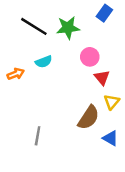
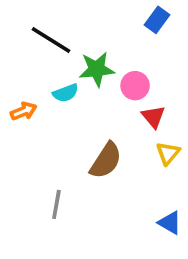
green star: (68, 28) -> (97, 69), moved
brown semicircle: (89, 118) -> (106, 161), moved
blue triangle: (110, 138) -> (170, 223), moved

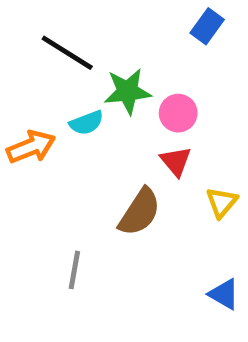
orange arrow: (24, 111) -> (31, 147), size x1.4
red triangle: (153, 117) -> (176, 161), moved

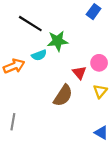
pink circle: (178, 113) -> (99, 63), moved
gray line: (74, 270) -> (13, 122), moved

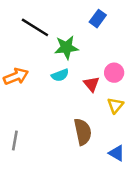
blue rectangle: (94, 12) -> (98, 19), moved
cyan semicircle: (39, 55) -> (60, 75), moved
brown semicircle: (63, 96) -> (83, 132), moved, turned -45

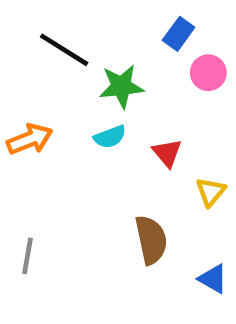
pink circle: (114, 73) -> (208, 73), moved

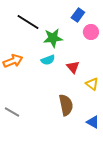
yellow triangle: (211, 192) -> (92, 84), turned -32
gray line: (27, 256) -> (12, 112), turned -70

